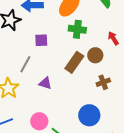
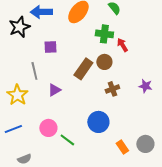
green cross: (77, 29) -> (104, 34), moved
gray line: (25, 64) -> (34, 71), turned -42
purple triangle: (45, 83) -> (54, 90), turned -48

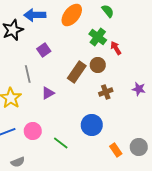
green cross: (104, 34) -> (98, 37), turned 30
purple square: (50, 47) -> (44, 50), turned -32
pink circle: (48, 128) -> (33, 131), moved

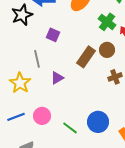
purple square: (44, 50) -> (53, 35), turned -32
blue circle: (92, 125) -> (98, 122), moved

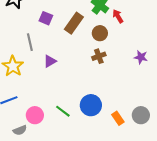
brown rectangle: (86, 57) -> (74, 23), moved
brown cross: (115, 77) -> (99, 56), moved
pink circle: (42, 116) -> (35, 115), moved

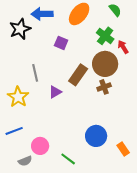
purple square: (46, 18) -> (61, 43), moved
brown rectangle: (74, 23) -> (78, 75), moved
brown circle: (100, 33) -> (105, 64), size x1.6
green line: (63, 111) -> (68, 159), moved

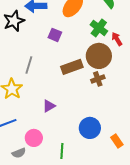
gray line: (35, 73) -> (29, 65), turned 30
brown rectangle: (78, 75) -> (72, 67), turned 35
purple triangle: (55, 92) -> (49, 106), moved
green line: (68, 159) -> (62, 151), turned 56

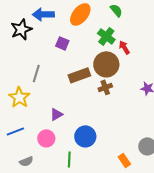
blue circle: (90, 128) -> (85, 136), moved
pink circle: (34, 138) -> (46, 138), moved
orange rectangle: (117, 141) -> (124, 160), moved

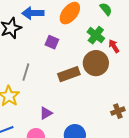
brown cross: (105, 87) -> (118, 111), moved

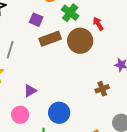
green cross: (96, 35) -> (70, 13), moved
brown rectangle: (69, 74) -> (50, 39), moved

